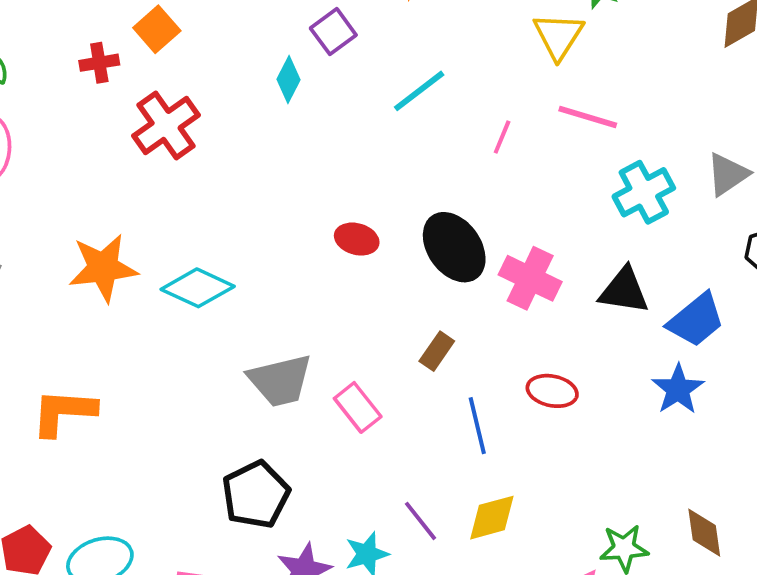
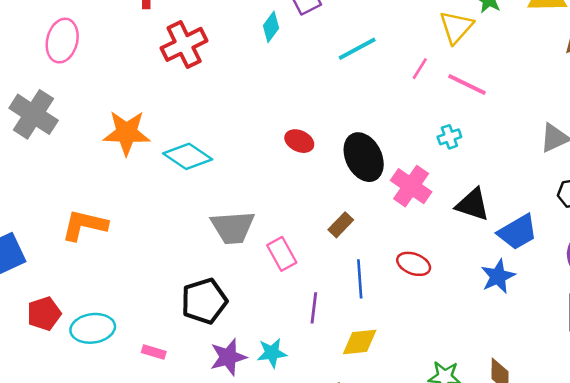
pink line: (502, 137) -> (420, 69), moved
cyan cross: (644, 192) -> (449, 137), moved, size x0.6
purple line: (421, 521) -> (314, 308), moved, turned 36

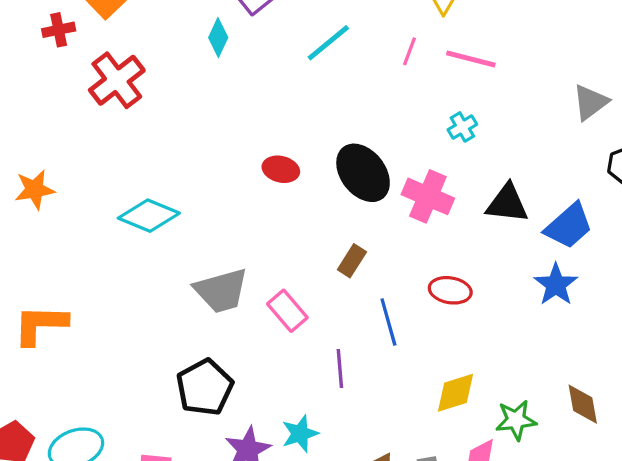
orange star: (127, 133) -> (35, 190), moved, size x0.7
yellow diamond: (360, 342) -> (456, 393), moved

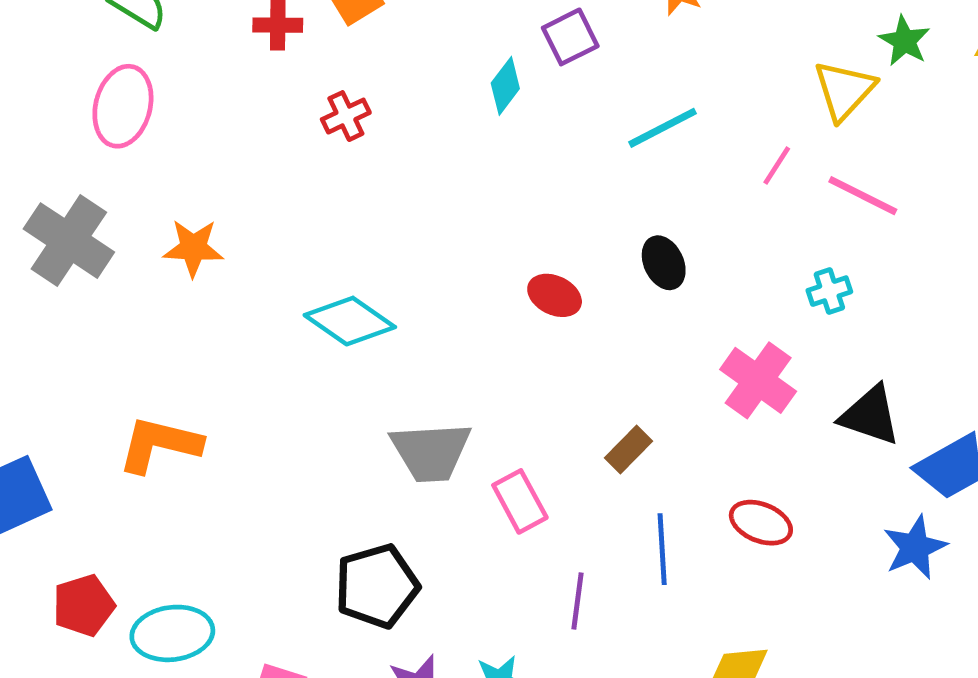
red cross: (117, 80) -> (346, 116), size x0.6
black ellipse: (363, 173) -> (664, 263), moved, size x0.6

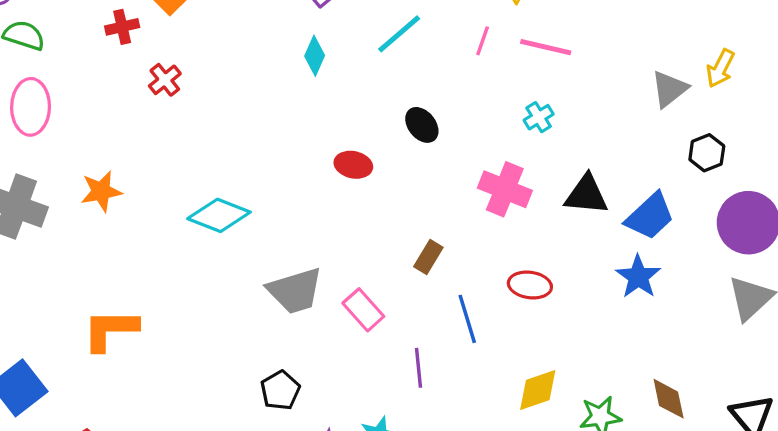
cyan diamond: (505, 86) -> (315, 56), moved
red cross: (346, 116) -> (165, 80), moved
black pentagon: (377, 586) -> (280, 390), size x0.7

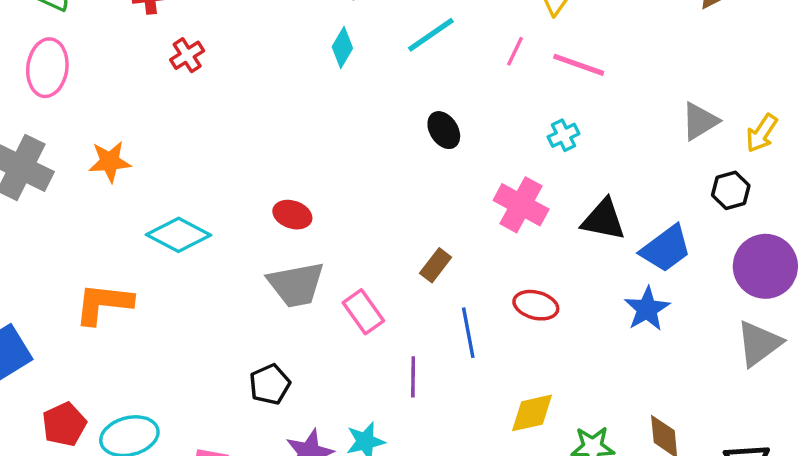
yellow arrow: (720, 68) -> (762, 133), moved
red ellipse: (353, 165) -> (292, 215), moved
cyan diamond: (219, 215) -> (178, 235), moved

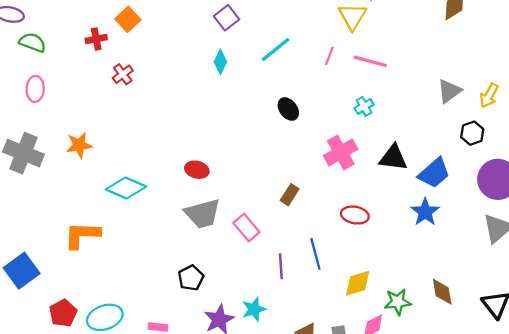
pink ellipse: (47, 68) -> (35, 89), size x0.7
pink cross: (521, 205) -> (341, 152), turned 36
blue line: (468, 333) -> (315, 254), moved

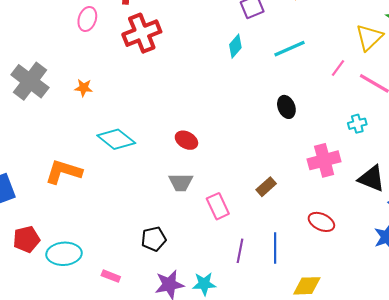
red cross: (123, 74) -> (142, 33), size x1.8
pink ellipse: (35, 89) -> (87, 19), moved
orange star: (79, 145) -> (84, 88), size x0.7
gray trapezoid: (203, 214) -> (181, 182), size x0.7

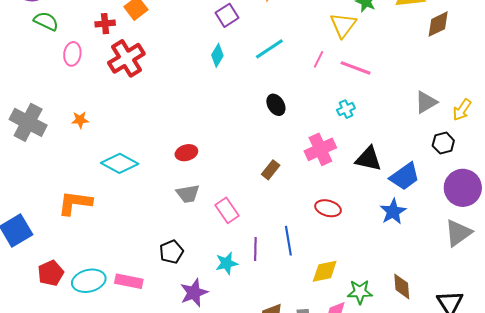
red ellipse: (186, 140) -> (186, 153), turned -35
brown rectangle: (266, 187) -> (271, 170), moved
pink rectangle: (111, 276) -> (129, 281), moved, size x1.5
cyan star: (204, 284) -> (227, 263), moved

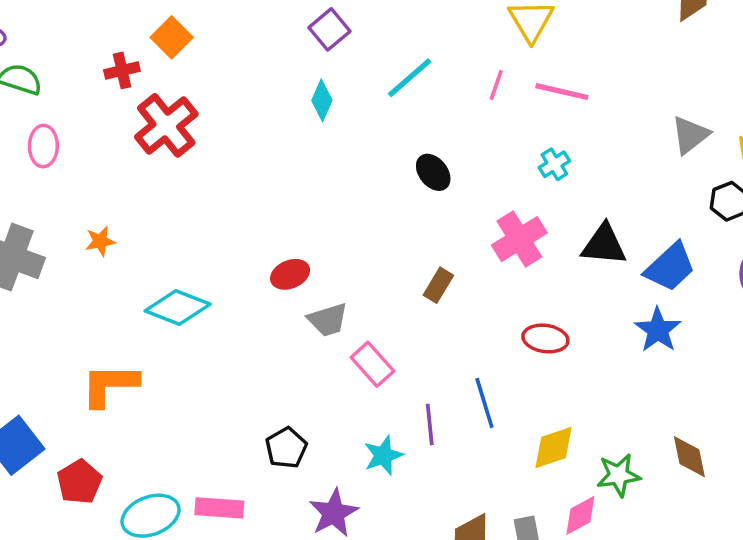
pink ellipse: (72, 54) -> (43, 146), moved
gray trapezoid: (188, 194) -> (328, 320), moved
red pentagon: (51, 273) -> (79, 482), moved

